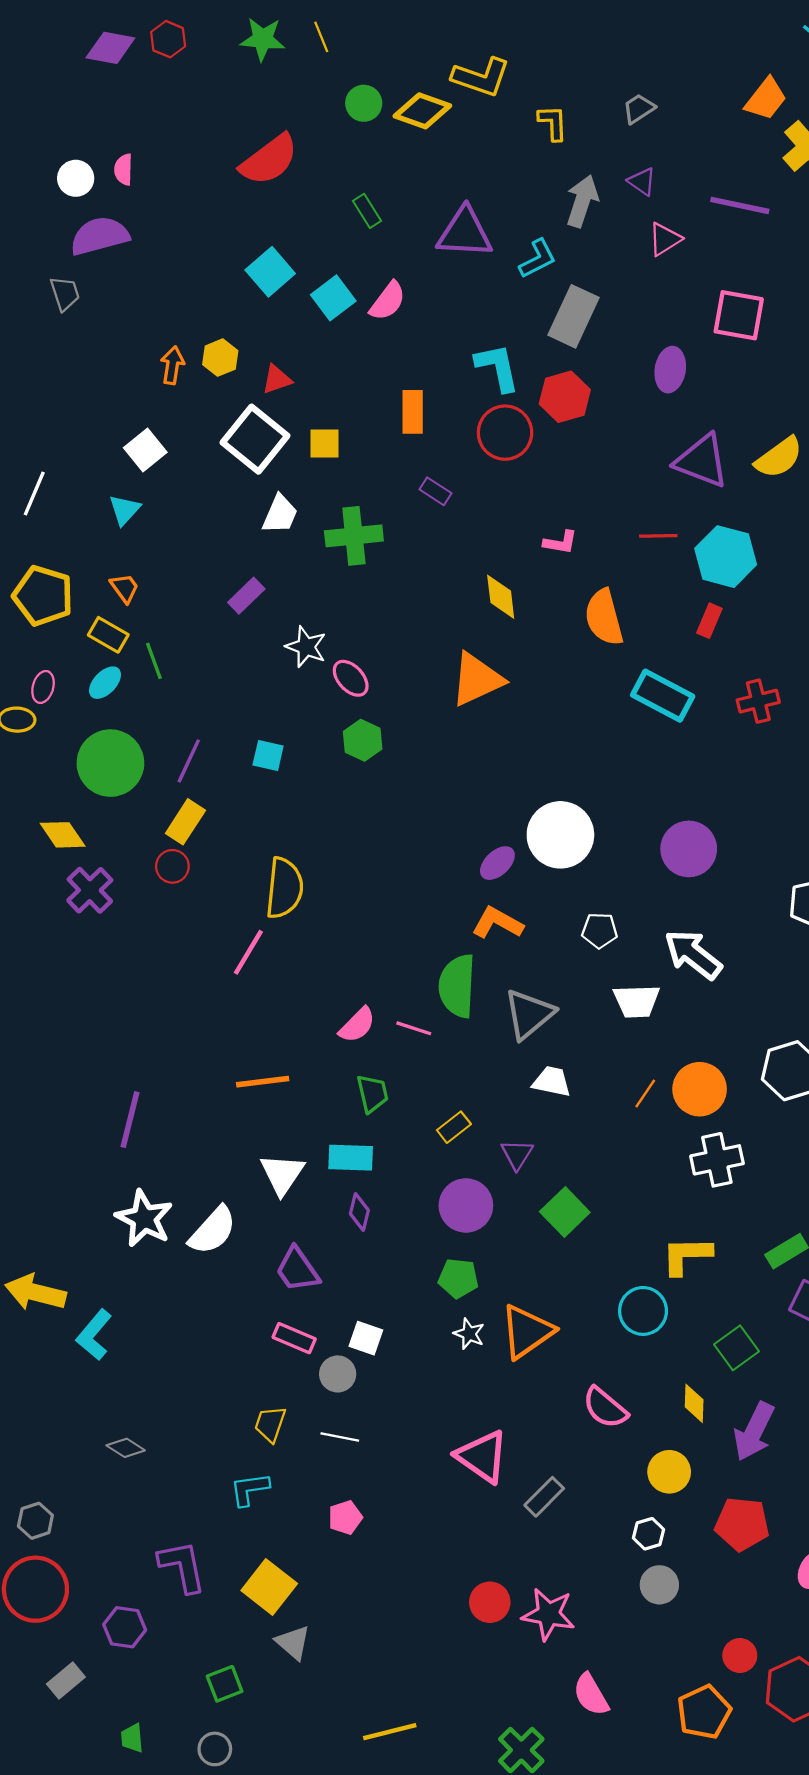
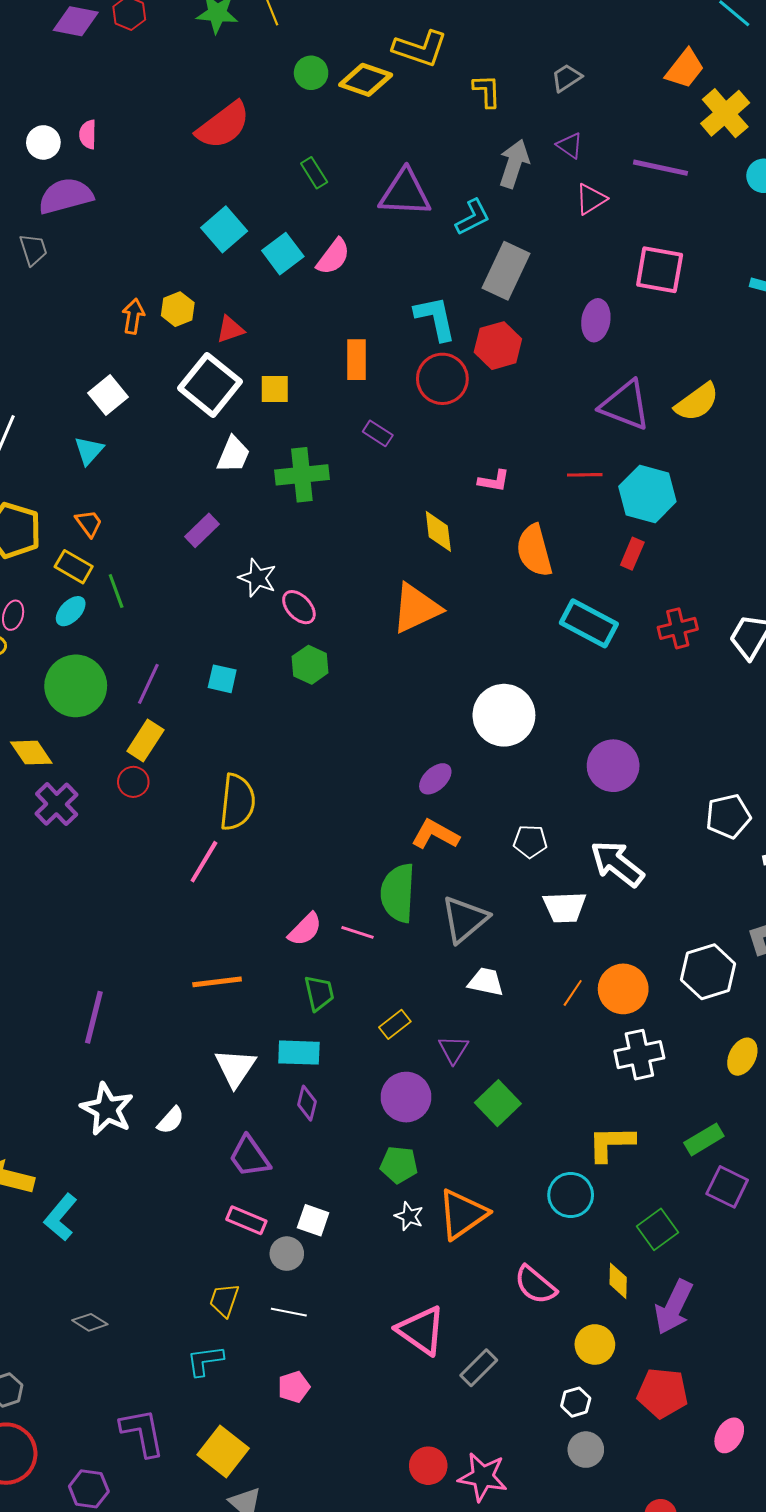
white circle: (560, 835) -> (504, 715), moved
white semicircle: (213, 1230) -> (171, 1120), size x0.6

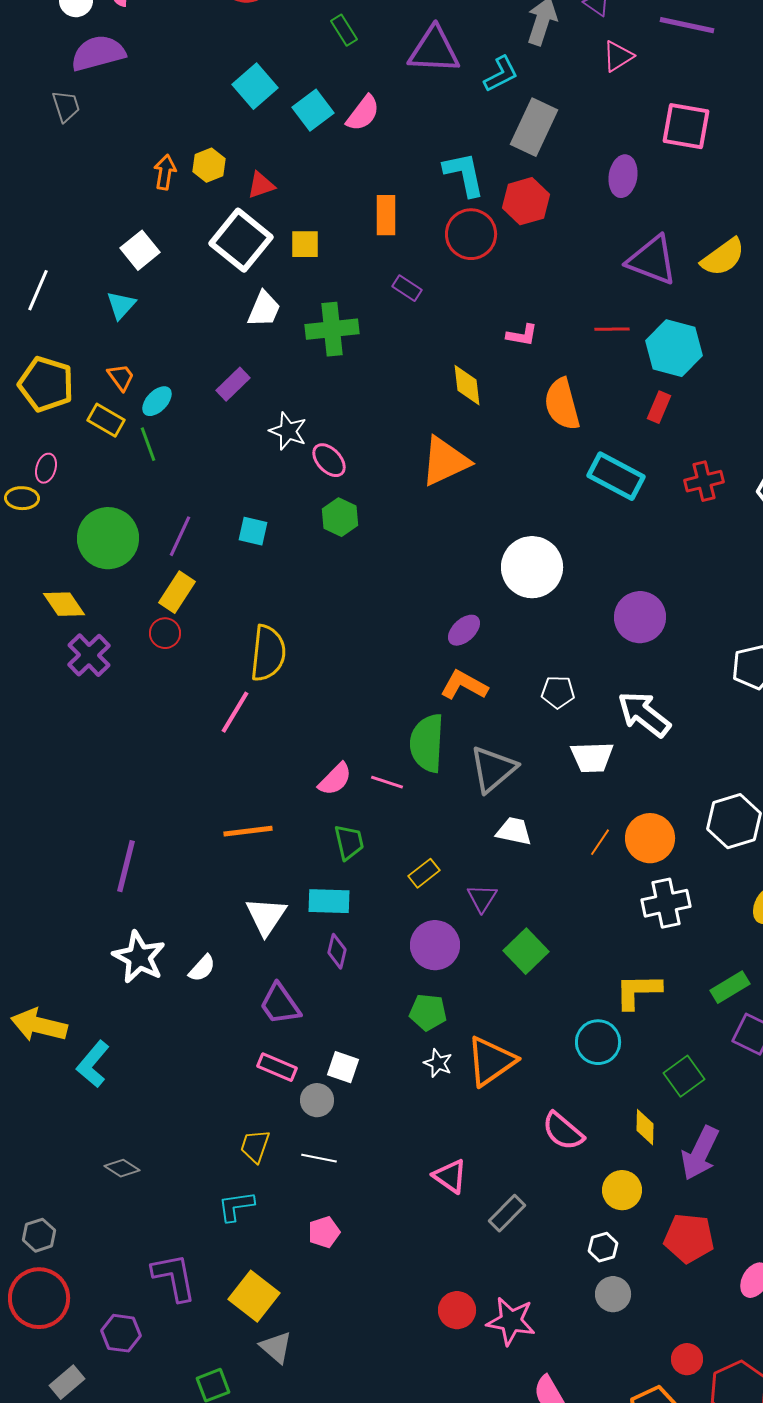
cyan ellipse: (71, 611) -> (157, 401), moved
pink triangle: (421, 1330) -> (450, 1176), size x0.7

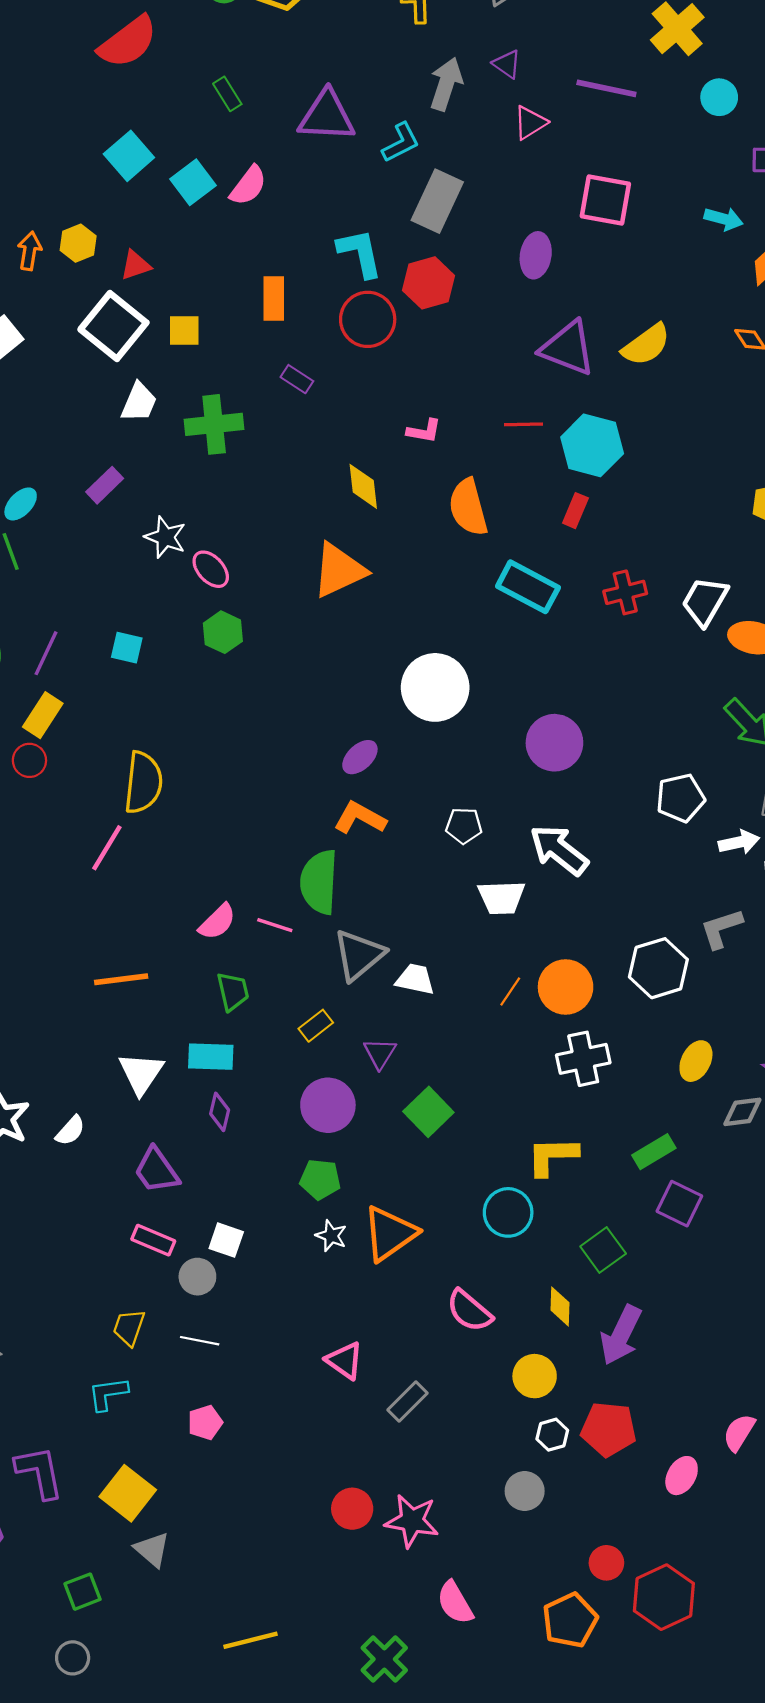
gray triangle: (493, 769) -> (359, 955), moved
white hexagon: (603, 1247) -> (552, 1435), moved

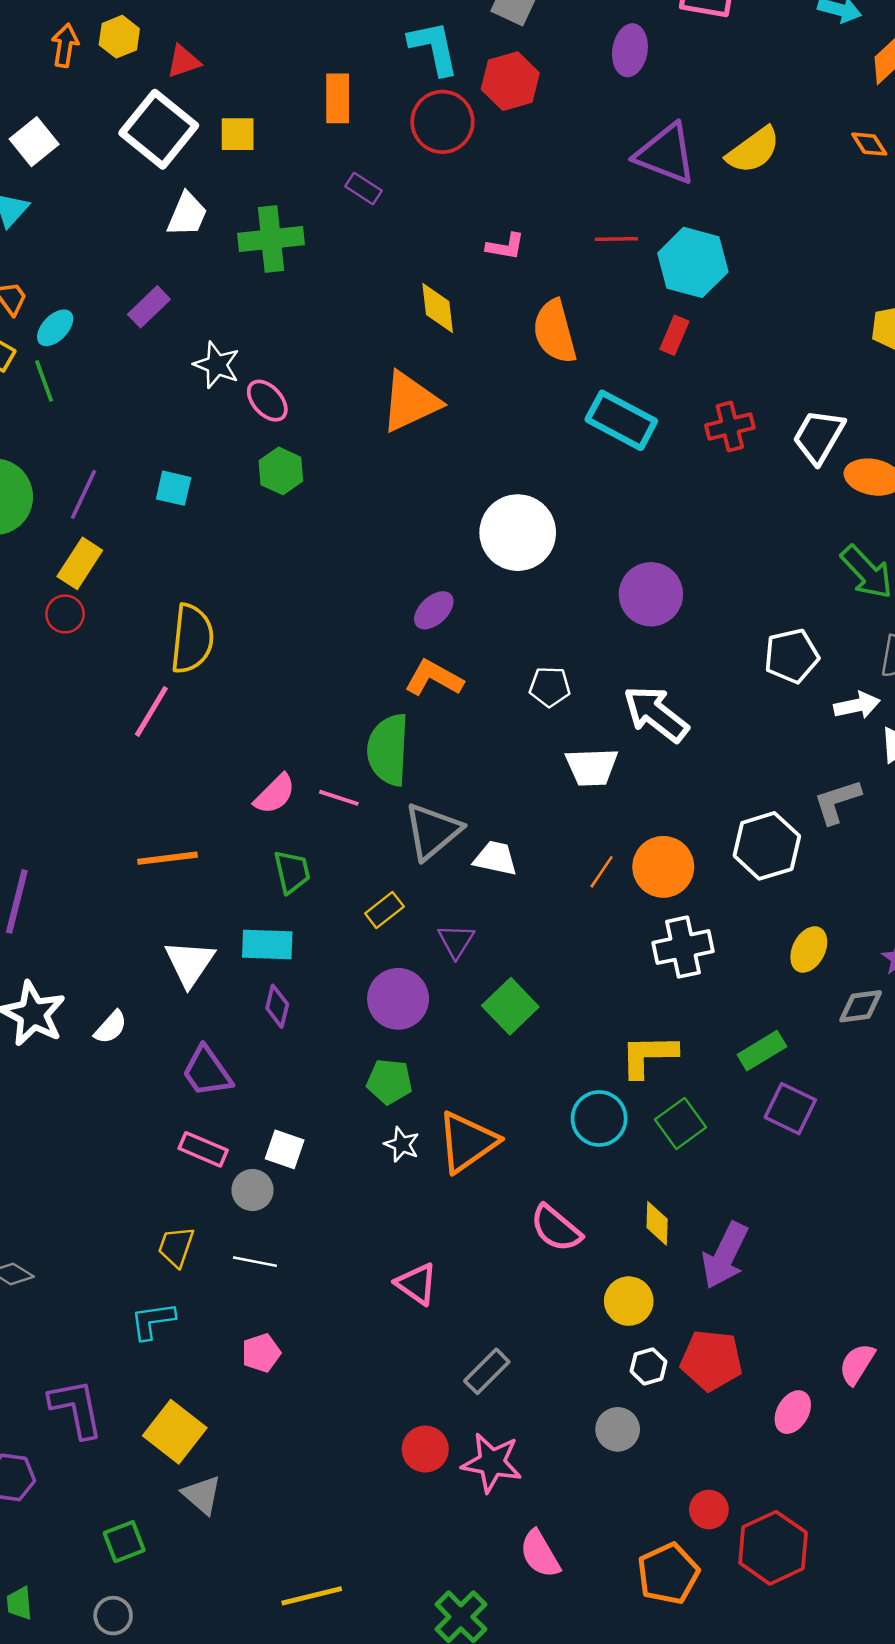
green square: (603, 1250) -> (681, 1123), moved
gray rectangle: (407, 1401) -> (487, 1371), moved

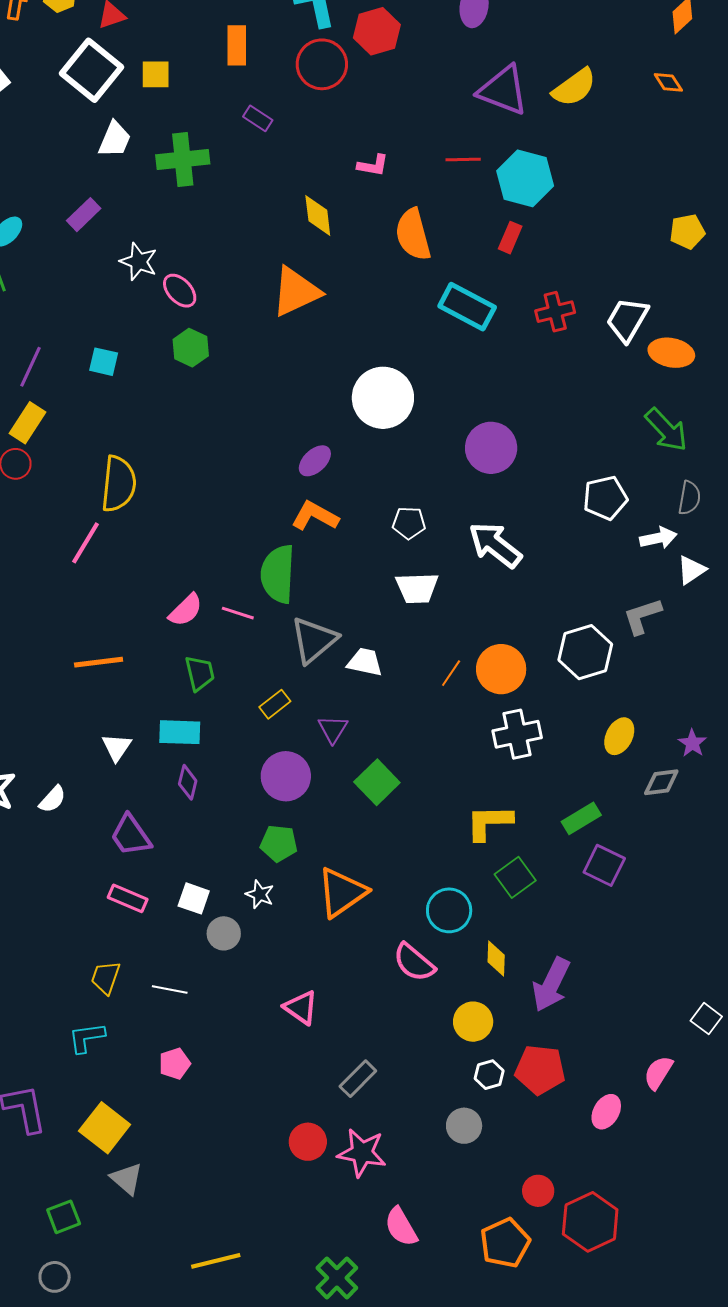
white trapezoid: (592, 767) -> (417, 588), moved
white triangle: (190, 963) -> (117, 747), size x0.7
cyan circle: (599, 1118) -> (449, 910), moved
white star: (402, 1144) -> (260, 894), moved
gray circle: (252, 1190) -> (224, 933), moved

